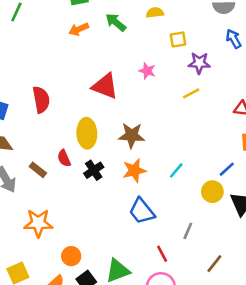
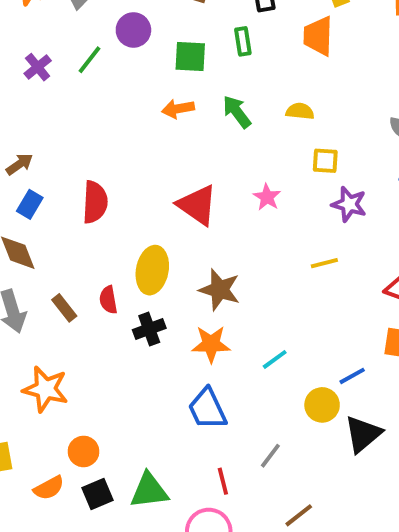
yellow line: (191, 93) -> (324, 263), moved

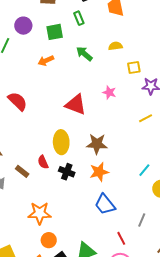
orange arrow: (178, 109) -> (46, 61), moved
red semicircle: (95, 202) -> (18, 101), moved, turned -35
black cross: (149, 329) -> (67, 172), turned -35
cyan line: (275, 359) -> (144, 170), moved
orange star: (45, 389) -> (40, 213), moved

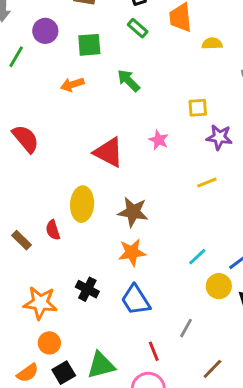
green rectangle: (79, 18) -> (138, 28), moved, turned -32
yellow semicircle: (115, 46) -> (212, 44), moved
black cross: (67, 172) -> (87, 289), moved

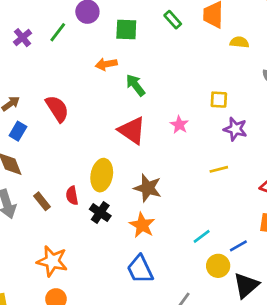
green arrow: (129, 81) -> (135, 85), moved
orange star: (132, 252) -> (142, 225), turned 30
black cross: (87, 289) -> (100, 213), moved

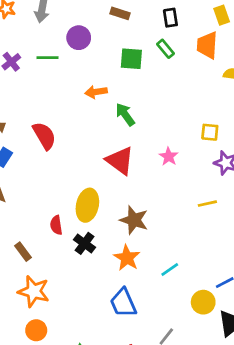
green square: (126, 29) -> (131, 59), moved
green line: (58, 32) -> (48, 58), turned 50
brown rectangle: (42, 201) -> (23, 252), moved
cyan line: (202, 236) -> (170, 270), moved

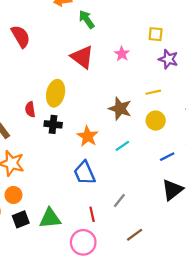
brown star: (134, 220) -> (120, 109), moved
black cross: (84, 243) -> (53, 124), turned -30
yellow circle: (203, 302) -> (156, 121), moved

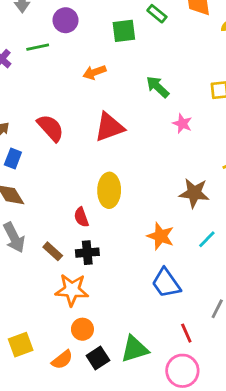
green arrow: (87, 19) -> (158, 87), moved
red triangle: (82, 57) -> (109, 127), moved, turned -45
black cross: (53, 124) -> (87, 253), moved

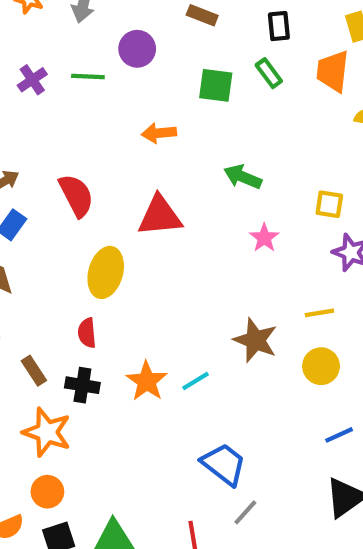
green arrow: (158, 87) -> (243, 177), turned -35
yellow ellipse: (109, 190) -> (106, 272), moved
orange star: (161, 236) -> (147, 381), moved
cyan line: (207, 239) -> (195, 381), moved
blue trapezoid: (166, 283) -> (224, 464), moved, turned 148

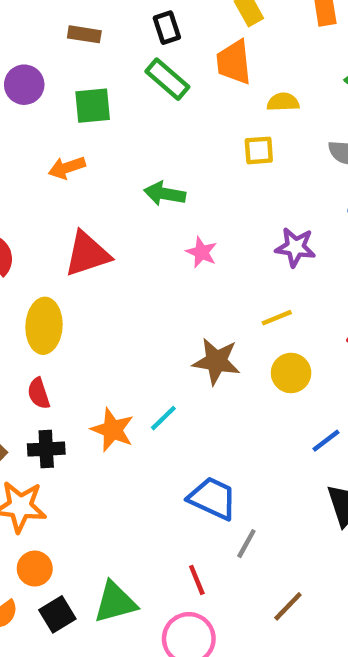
green rectangle: (269, 73) -> (167, 79), size x1.4
green square: (216, 85) -> (93, 106), moved
yellow square: (329, 204) -> (259, 150), moved

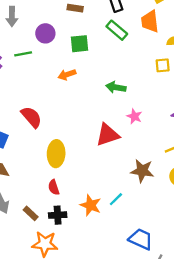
red triangle: (87, 254) -> (108, 135), moved

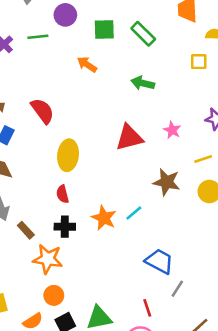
green rectangle: (117, 30) -> (143, 34), moved
orange arrow: (67, 75) -> (87, 64), turned 48
pink star: (134, 116) -> (172, 130), moved
brown rectangle: (31, 213) -> (26, 230), moved

